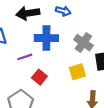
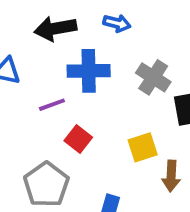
yellow square: (77, 72) -> (143, 147), moved

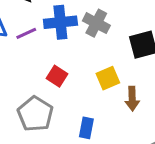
gray cross: (153, 77) -> (96, 23), moved
purple line: (52, 105) -> (26, 33), moved

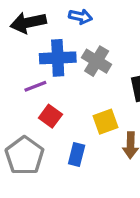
purple line: (26, 33) -> (35, 86), moved
blue rectangle: (86, 128) -> (77, 155), moved

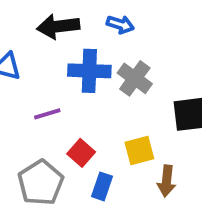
purple line: (35, 86) -> (47, 114), moved
red square: (50, 116) -> (81, 153), moved

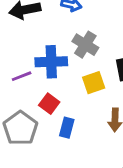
blue cross: (89, 71) -> (51, 62), moved
yellow square: (139, 151) -> (94, 83), moved

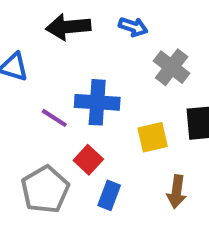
gray cross: (85, 45) -> (172, 67), moved
purple line: (22, 76) -> (54, 118), turned 48

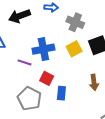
yellow square: (153, 137) -> (74, 49), moved

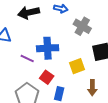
yellow square: (74, 49) -> (77, 66), moved

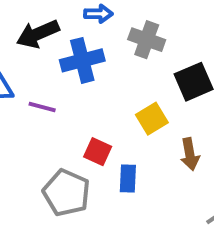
blue cross: (48, 48) -> (82, 60), moved
purple line: (27, 59) -> (42, 107), moved

